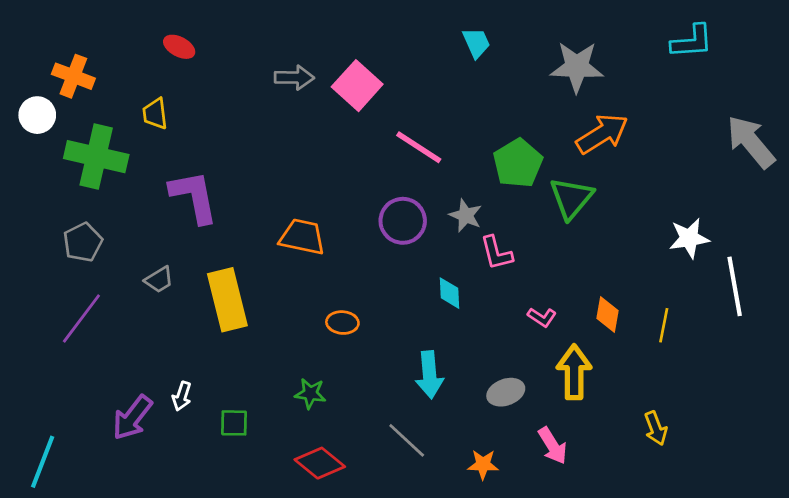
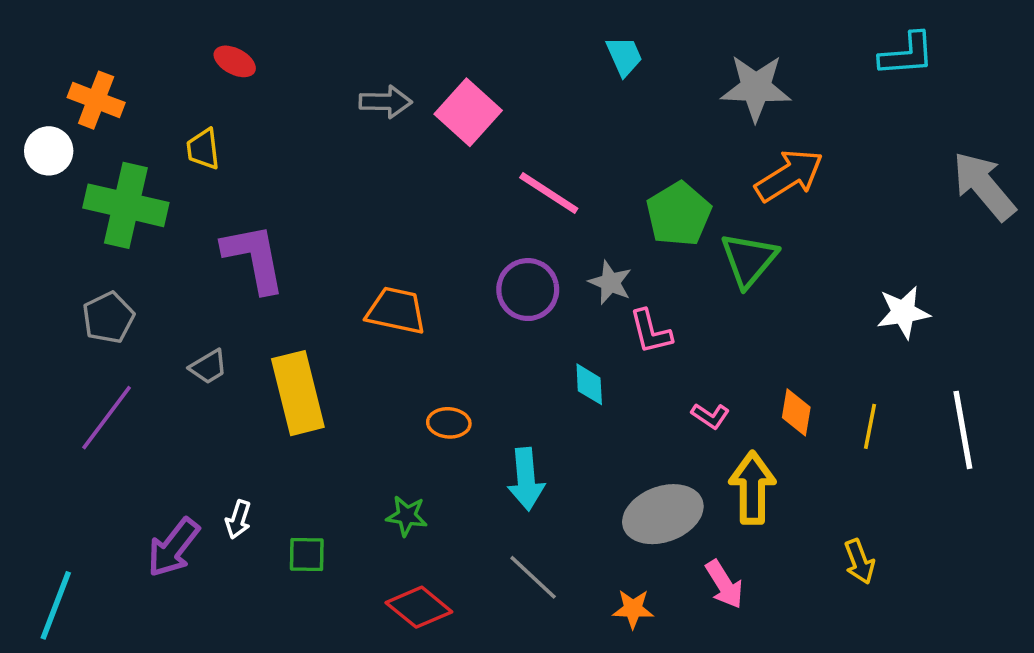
white line: (735, 286) -> (963, 430), moved
cyan arrow: (429, 375) -> (526, 479), moved
gray ellipse: (506, 392) -> (663, 514), size x1.6

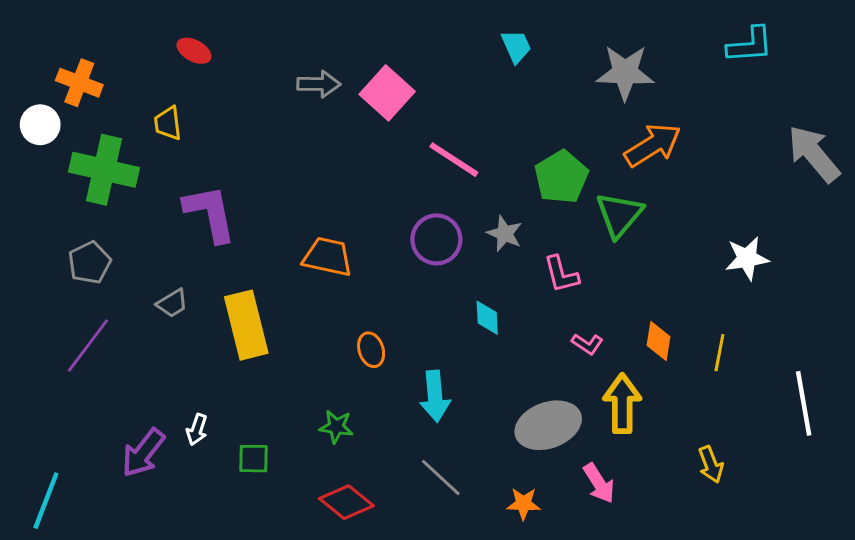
pink L-shape: (651, 332) -> (561, 274), moved
orange ellipse: (449, 423) -> (371, 350), turned 68
white line: (963, 430) -> (804, 403), moved

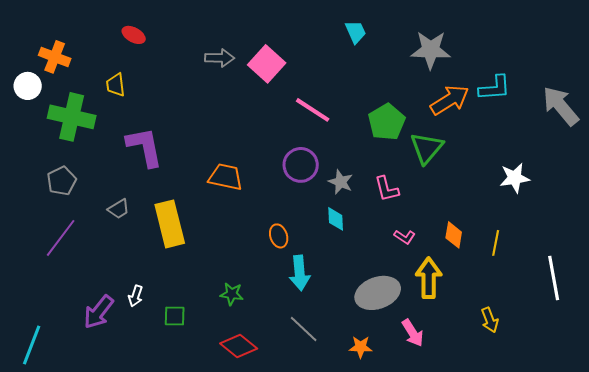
cyan L-shape: (750, 45) -> (495, 88), moved
gray star: (505, 234) -> (341, 182), moved
orange ellipse: (371, 350) -> (279, 236), moved

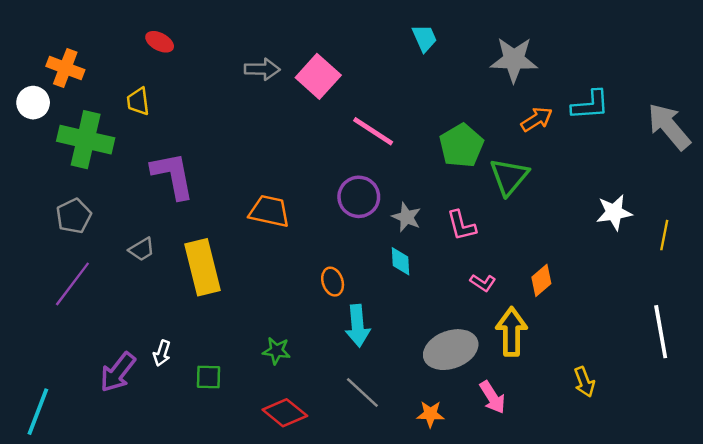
orange arrow: (450, 100) -> (537, 119), size x0.7
orange diamond: (454, 235) -> (541, 280), turned 40
yellow line: (496, 243) -> (664, 235), moved

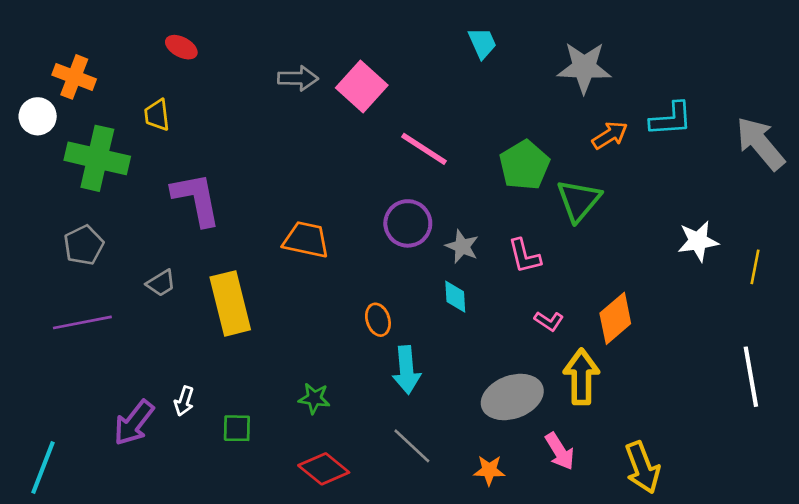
orange diamond: (541, 280) -> (615, 318), size x1.4
purple line: (72, 284) -> (82, 322), turned 42
yellow arrow: (584, 382) -> (642, 468), moved, size x1.5

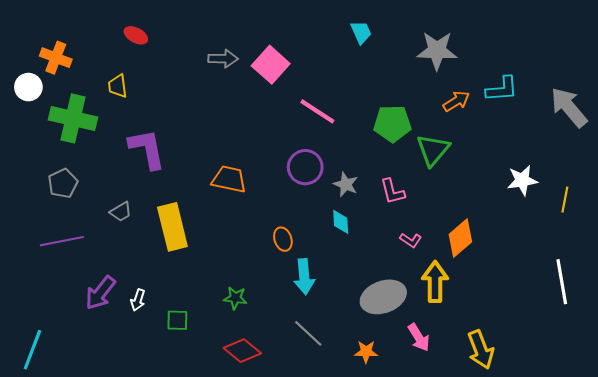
green pentagon: (524, 165) -> (392, 124), turned 30
purple arrow: (134, 423) -> (100, 293), moved

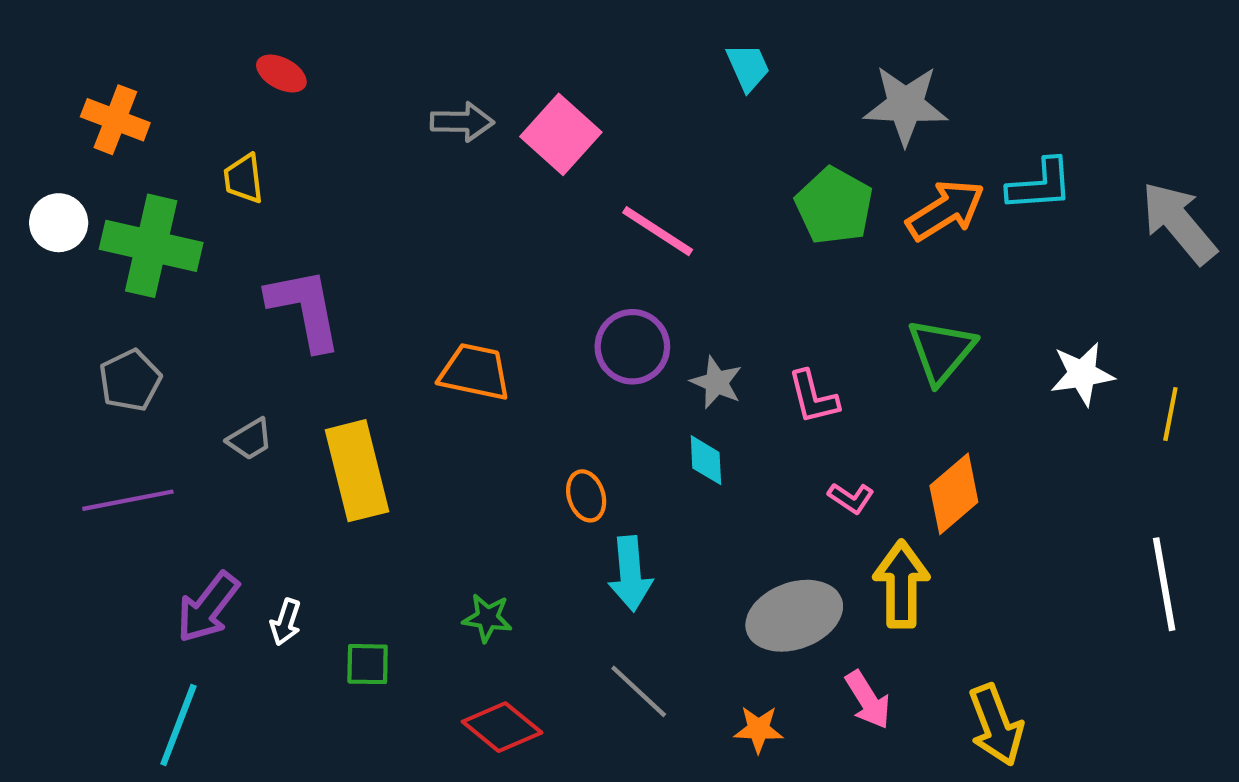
white circle: (28, 87) -> (59, 223), moved
orange arrow: (456, 101) -> (946, 210), size x1.4
green pentagon: (392, 124) -> (834, 206), moved, turned 30
green triangle: (433, 150) -> (941, 351), moved
cyan line: (32, 350) -> (178, 725), moved

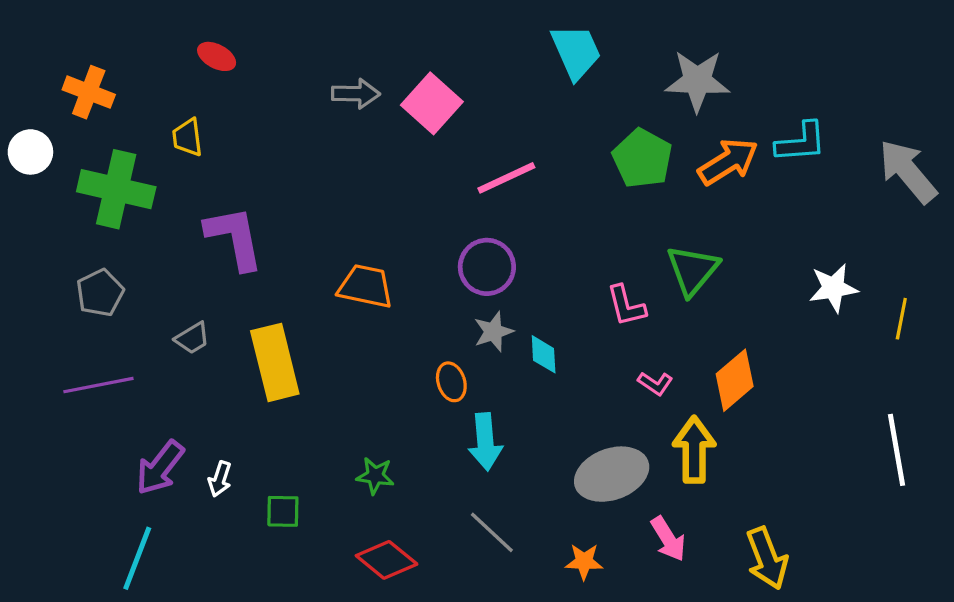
cyan trapezoid: (748, 67) -> (576, 52), size x1.5
white circle: (59, 223) -> (30, 152), moved
pink line: (658, 231) -> (506, 178), turned -58
green triangle: (941, 351) -> (693, 270), moved
gray star: (716, 382) -> (493, 332), moved, turned 30

